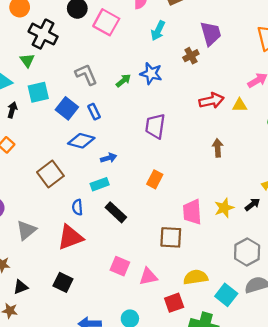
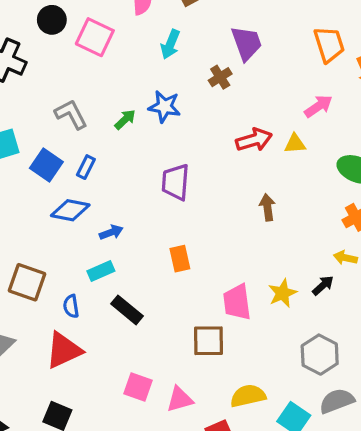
blue rectangle: (94, 112) -> (86, 167), turned 56
brown square: (50, 174) -> (27, 282), moved, turned -30
orange rectangle: (155, 179) -> (180, 259), turned -36

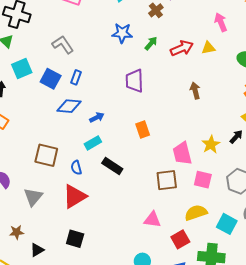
pink arrow: (318, 106) -> (221, 22), turned -72
green arrow: (125, 119) -> (151, 43), moved
pink square: (138, 387) -> (203, 180), moved
pink triangle: (180, 399) -> (152, 220), turned 30

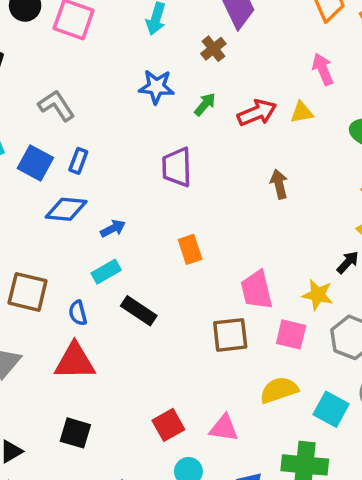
yellow star: (211, 144) -> (318, 295), moved, turned -30
red triangle: (75, 196) -> (75, 361), turned 30
pink triangle: (152, 220) -> (224, 428), moved
red square: (180, 239) -> (168, 425), moved

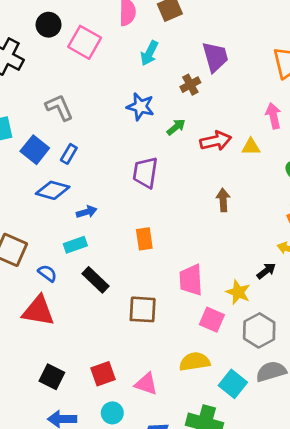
blue semicircle: (78, 313) -> (47, 273), turned 132
brown square: (230, 335) -> (143, 309), moved
black square: (75, 433) -> (52, 377), moved

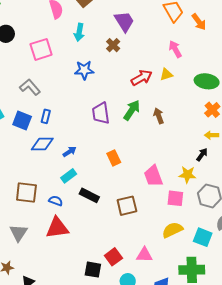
pink square: (85, 42) -> (41, 49), moved, turned -30
green arrow: (176, 127) -> (132, 110), moved, size x1.5
black square: (52, 377) -> (93, 270), moved

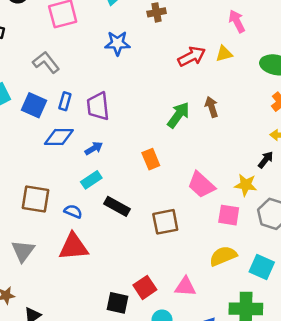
brown cross: (113, 45) -> (157, 12), turned 32
green arrow: (132, 110) -> (178, 115), moved
purple trapezoid: (101, 113) -> (98, 106), moved
pink trapezoid: (153, 176) -> (201, 185), turned -30

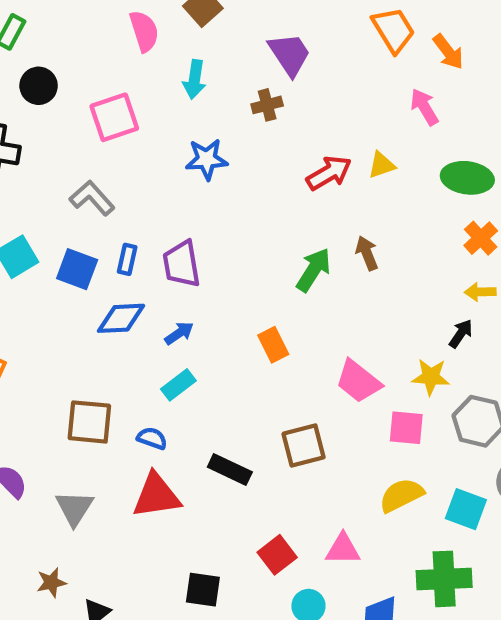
pink arrow: (237, 21) -> (424, 107), moved
black rectangle: (117, 206) -> (230, 470), moved
black square: (117, 303) -> (203, 590), moved

